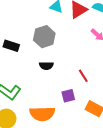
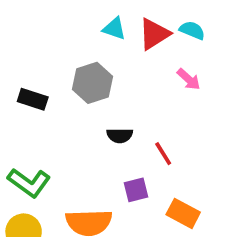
black semicircle: (46, 66) -> (120, 135), moved

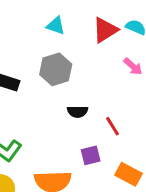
cyan triangle: (114, 28) -> (56, 26), moved

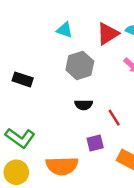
gray hexagon: (56, 69) -> (80, 65), moved

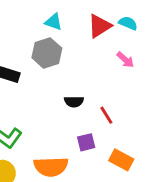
gray hexagon: (80, 65) -> (47, 53), moved

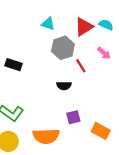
gray hexagon: (47, 53) -> (63, 48), moved
red line: (106, 115) -> (81, 66), moved

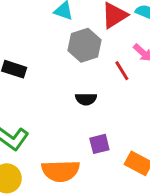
red line: (81, 66) -> (122, 71), moved

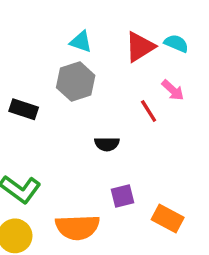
gray hexagon: (84, 45) -> (76, 82), moved

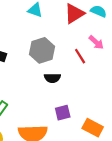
gray hexagon: (76, 82) -> (42, 50), moved

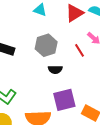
purple square: (63, 113) -> (64, 100), size x1.6

